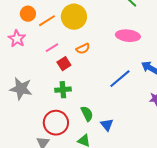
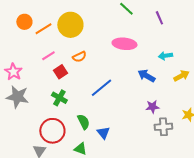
pink star: (17, 39) -> (13, 72), moved
blue line: (120, 79) -> (101, 88), moved
green cross: (63, 90) -> (59, 98), turned 35

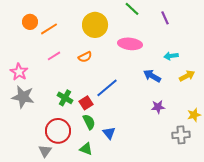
yellow circle: (70, 25) -> (95, 25), moved
red square: (60, 72) -> (86, 103), moved
gray cross: (163, 127) -> (181, 135), moved

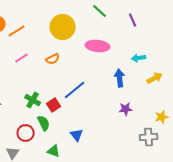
blue arrow: (152, 76) -> (120, 78), turned 54
green semicircle: (89, 122) -> (44, 123), moved
red circle: (58, 131) -> (26, 133), size x0.7

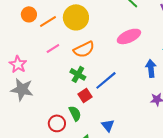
yellow circle: (63, 27) -> (76, 17), moved
pink ellipse: (98, 46) -> (129, 36), turned -30
orange semicircle: (53, 59) -> (84, 49), size x1.5
green cross: (33, 100) -> (78, 74), moved

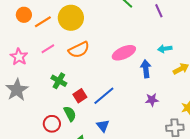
pink ellipse: (129, 36) -> (124, 53), moved
pink star: (18, 64) -> (19, 57), moved
green cross: (78, 74) -> (59, 81), moved
blue line: (106, 80) -> (104, 96), moved
gray star: (22, 89) -> (17, 90), turned 30

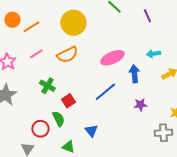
yellow circle: (71, 18) -> (73, 23), moved
blue line: (104, 96) -> (105, 92), moved

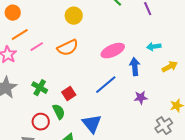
yellow circle: (73, 23) -> (74, 16), size x0.7
orange line: (31, 27) -> (20, 35), moved
green cross: (47, 86) -> (40, 88), moved
blue triangle: (91, 131) -> (92, 124), size x1.5
gray cross: (163, 133) -> (164, 126), turned -30

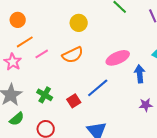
blue line: (106, 85) -> (98, 88), moved
green semicircle: (59, 112) -> (17, 119), moved, turned 77

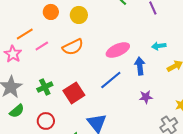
orange circle: (18, 20) -> (51, 12), moved
blue line: (98, 88) -> (111, 80), moved
green cross: (45, 95) -> (45, 87), turned 35
red square: (74, 101) -> (74, 93), size x1.5

